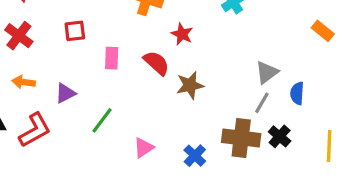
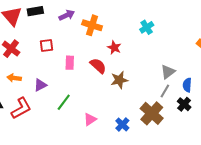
black cross: (280, 136) -> (184, 104), moved
brown cross: (241, 138) -> (152, 113), turned 35

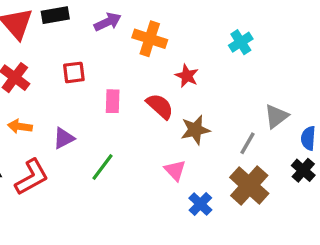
gray line: (165, 91) -> (248, 143), moved
pink triangle: (90, 119) -> (175, 170), moved, turned -40

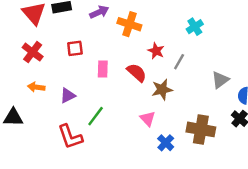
gray line: (248, 143) -> (179, 62), moved
red L-shape: (32, 177) -> (70, 137), moved, turned 100
brown cross: (249, 185) -> (201, 129), turned -32

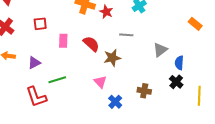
red star: (156, 51) -> (106, 12), moved
gray line: (179, 62) -> (126, 35), turned 64
green line: (96, 116) -> (57, 80), turned 36
brown cross: (201, 129) -> (144, 91), size x0.6

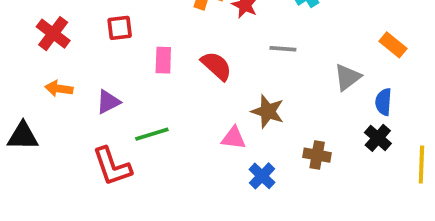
orange rectangle: (195, 24) -> (393, 45), moved
brown star: (112, 58) -> (268, 111), moved, turned 30
pink triangle: (100, 82) -> (234, 138), turned -40

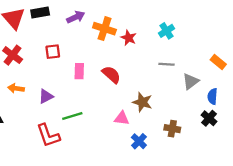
gray line: (283, 49) -> (167, 64), moved

